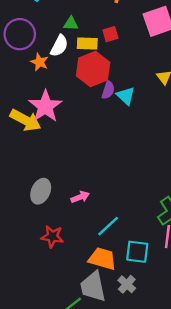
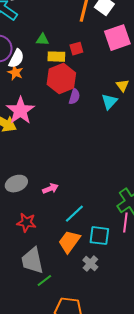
white semicircle: (59, 46) -> (16, 59), moved
cyan triangle: (126, 96) -> (109, 102), moved, turned 30
gray ellipse: (41, 191) -> (16, 184), turned 45
orange trapezoid: (102, 259) -> (69, 242), turned -70
gray trapezoid: (93, 287) -> (32, 261), moved

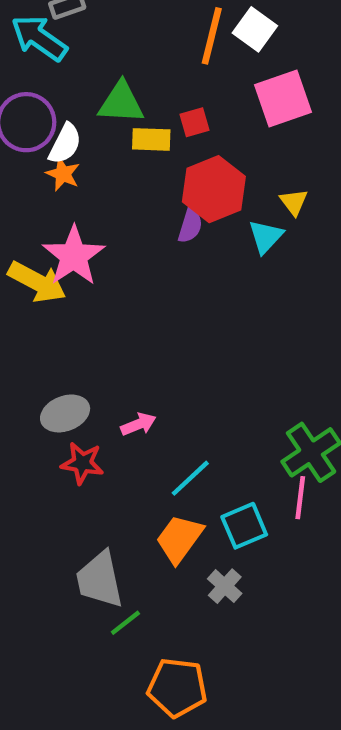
green triangle: (42, 40) -> (121, 103), size x1.6
red hexagon: (61, 79) -> (214, 189), moved
red star: (26, 223) -> (82, 463), moved
cyan square: (99, 236) -> (244, 526), turned -30

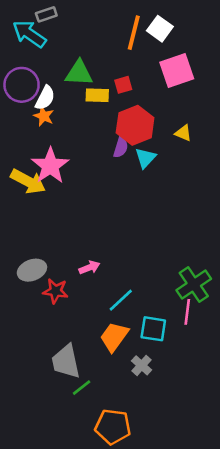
yellow triangle: (294, 202) -> (183, 133), turned -30
cyan triangle: (266, 237) -> (145, 158), moved
gray ellipse: (65, 413) -> (32, 270), moved
cyan square: (244, 526) -> (153, 329), turned 32

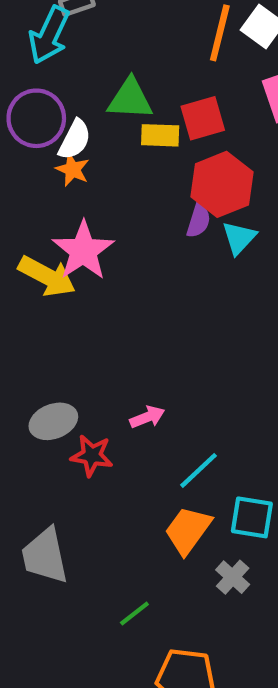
cyan arrow: (29, 34) -> (49, 35), turned -100
red square: (123, 85) -> (203, 118), size x1.5
gray trapezoid: (66, 361) -> (45, 556), moved

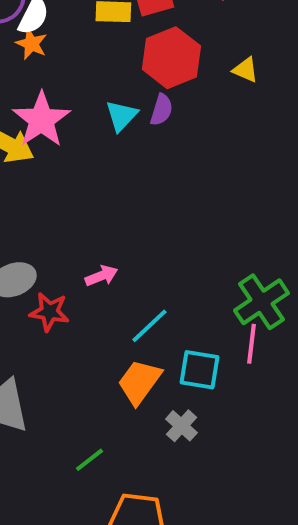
purple semicircle: (199, 221) -> (161, 110), moved
cyan triangle: (239, 238) -> (121, 116), moved

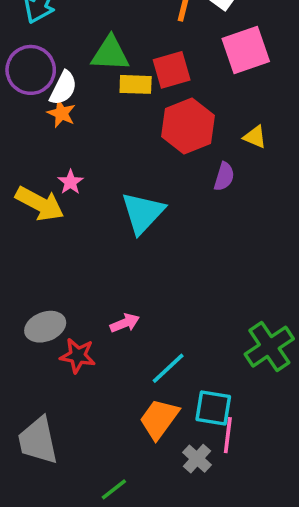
purple semicircle: (161, 110) -> (224, 177), moved
cyan triangle: (121, 116) -> (143, 213), moved, size x1.5
pink star: (41, 120) -> (70, 182), size x0.5
pink line: (251, 344) -> (228, 435), moved

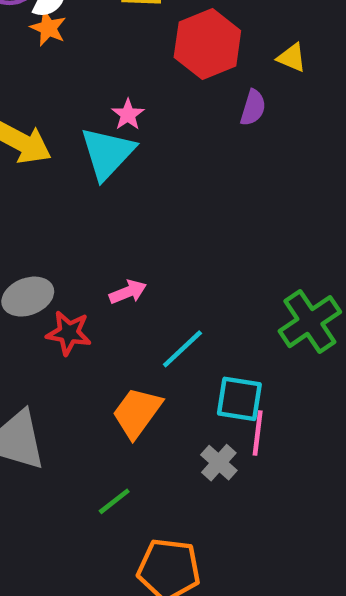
pink star: (70, 182) -> (128, 115), moved
cyan triangle: (143, 213) -> (107, 153), moved
orange trapezoid: (159, 419) -> (137, 413), moved

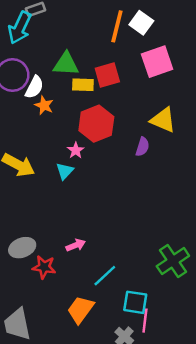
orange star: (48, 28) -> (44, 105), moved
red hexagon: (207, 44) -> (96, 124), moved
yellow triangle: (292, 58) -> (163, 120), size x1.6
cyan triangle: (107, 153) -> (65, 171), size x0.6

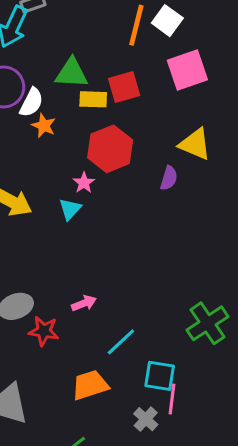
orange trapezoid: (81, 310) -> (90, 385), turned 36

